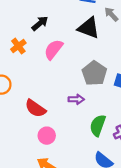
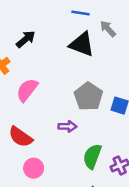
pink semicircle: (54, 49) -> (27, 90), moved

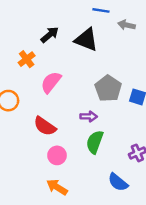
gray arrow: (108, 29) -> (126, 25), turned -35
black triangle: (82, 44) -> (86, 40), moved
green semicircle: (92, 156) -> (95, 142), moved

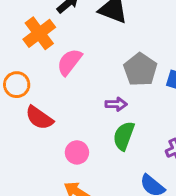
orange cross: (27, 59) -> (39, 33), size x1.5
red semicircle: (45, 126) -> (39, 118), moved

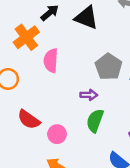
pink semicircle: (69, 62) -> (51, 61), turned -35
red semicircle: (39, 118) -> (29, 119), moved

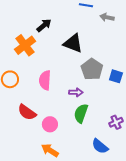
black triangle: (86, 18) -> (73, 43), moved
pink semicircle: (51, 61) -> (45, 80), moved

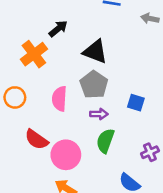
gray arrow: (107, 17) -> (150, 18), moved
gray pentagon: (92, 69) -> (94, 85), moved
blue square: (116, 76) -> (136, 103), moved
pink circle: (50, 124) -> (66, 155), size x1.5

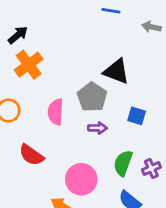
black arrow: (58, 29) -> (18, 35), moved
black triangle: (95, 52) -> (116, 71), moved
green semicircle: (105, 141) -> (123, 163), moved
pink circle: (66, 155) -> (81, 179), moved

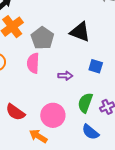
gray pentagon: (92, 97) -> (42, 38), moved
red semicircle: (31, 155) -> (15, 112), moved

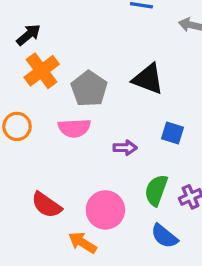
pink semicircle: (33, 63) -> (74, 128), turned -96

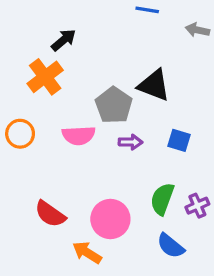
black arrow: (28, 35) -> (64, 40), moved
gray pentagon: (89, 89) -> (114, 105), moved
purple arrow: (125, 148) -> (130, 142), moved

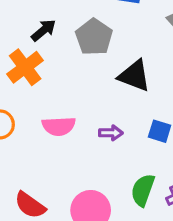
gray pentagon: (114, 105) -> (94, 37), moved

